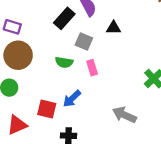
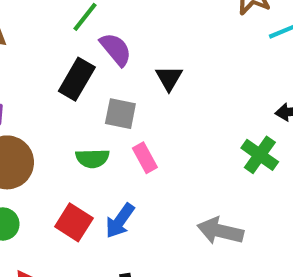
black triangle: (114, 28) -> (169, 78), turned -49
red square: (47, 109) -> (74, 222), moved, turned 30

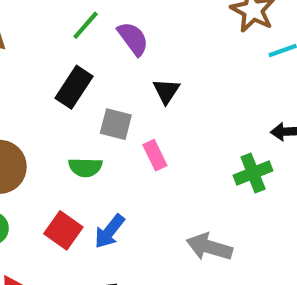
purple semicircle: (116, 49) -> (133, 39), moved
green cross: (260, 155) -> (253, 173), turned 30
pink rectangle: (145, 158) -> (155, 155), moved

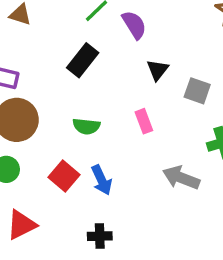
gray square: (116, 124) -> (197, 91), moved
blue arrow: (109, 231) -> (102, 180), turned -68
gray arrow: (209, 247) -> (181, 178), moved

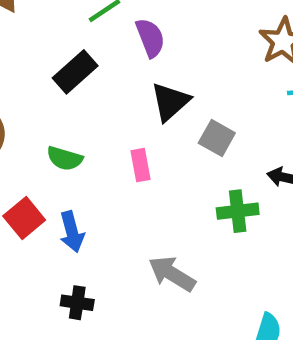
black triangle: (158, 70) -> (170, 102), size x1.4
gray arrow: (181, 178) -> (172, 274), moved
black cross: (100, 236) -> (77, 303), moved

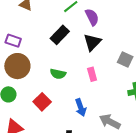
black triangle: (170, 102) -> (92, 42), moved
blue arrow: (72, 232) -> (81, 108), moved

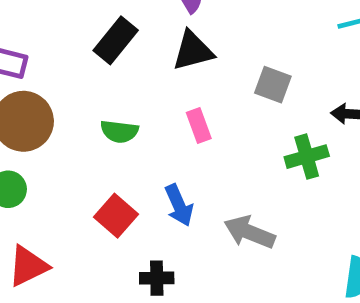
black triangle: (92, 42) -> (193, 51), turned 36
red square: (42, 102) -> (116, 216), moved

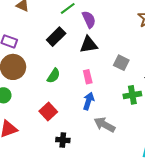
green semicircle: (119, 131) -> (54, 76), turned -70
blue arrow: (179, 205) -> (89, 101), moved, turned -144

